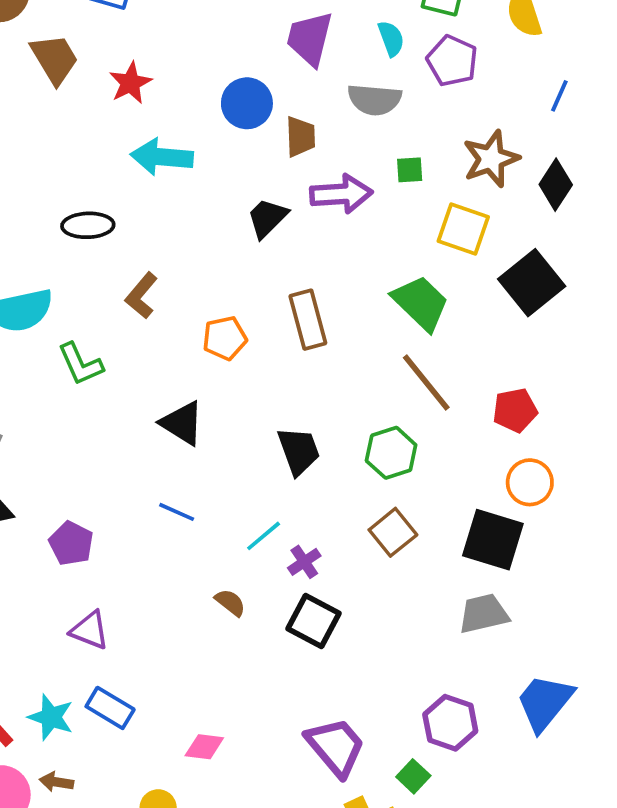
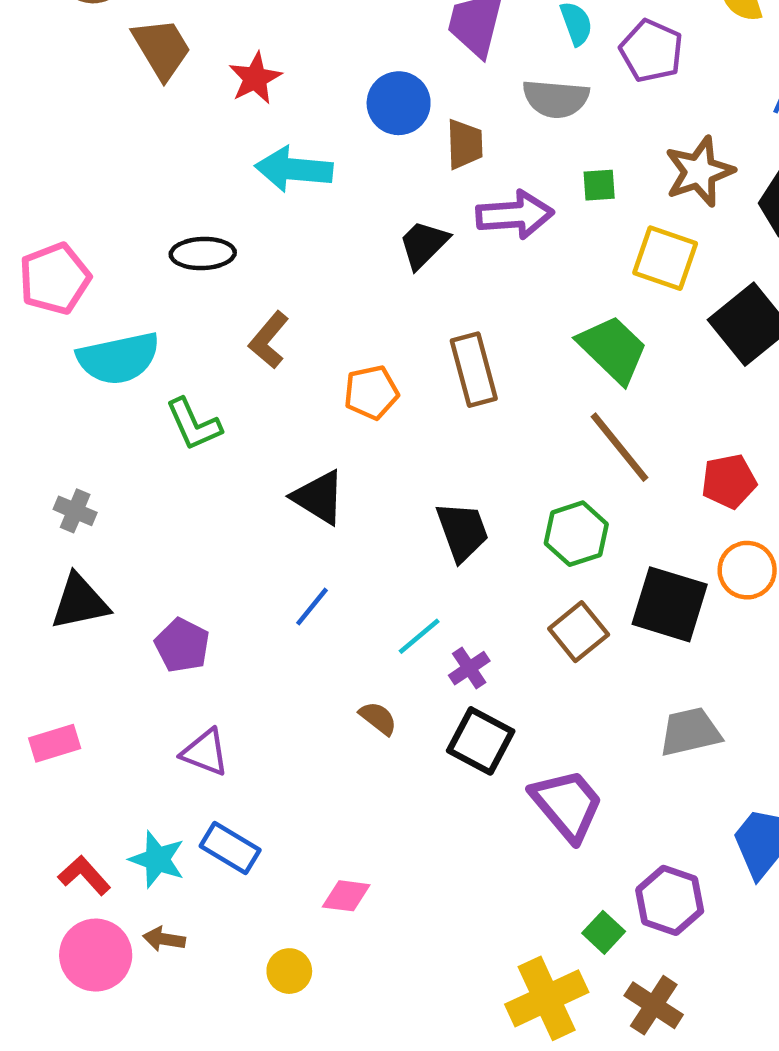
blue line: (177, 512) -> (312, 607), turned -75
black square: (493, 540) -> (670, 604), moved
purple hexagon: (450, 723) -> (670, 900), moved
purple trapezoid: (336, 747) -> (567, 805), moved

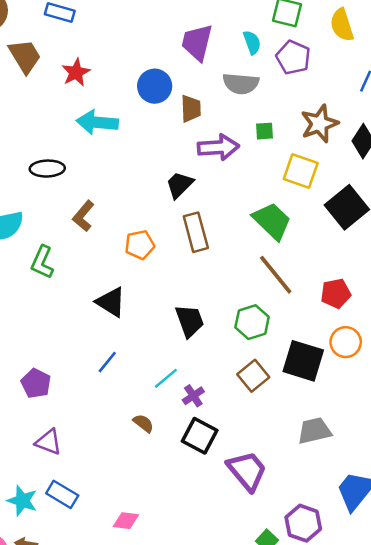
black trapezoid: (424, 244) -> (180, 185), moved
green L-shape: (194, 424) -> (42, 262), turned 48

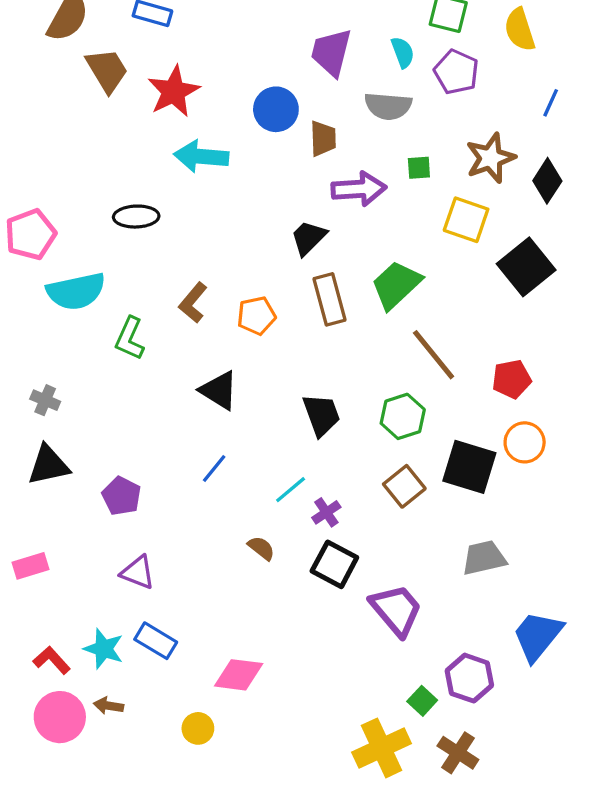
red star: (76, 72) -> (174, 91), size x1.4
brown L-shape: (83, 216) -> (193, 303), moved
green trapezoid: (272, 221) -> (396, 285), moved, turned -87
pink diamond: (126, 521) -> (239, 675), size x1.4

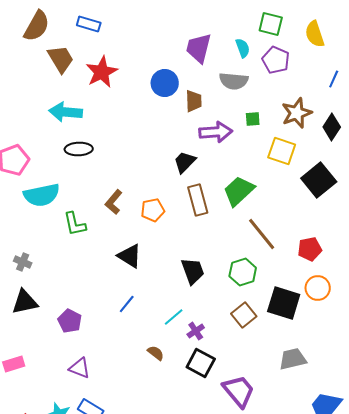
cyan arrow: (201, 156) -> (66, 112), moved
green L-shape: (130, 338) -> (75, 224), turned -36

